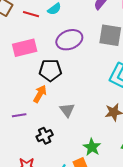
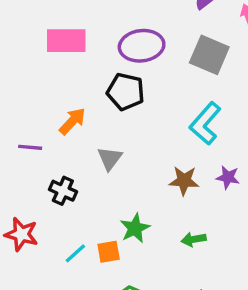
black pentagon: (50, 70) -> (126, 92), moved
black cross: (45, 136) -> (63, 191), turned 35

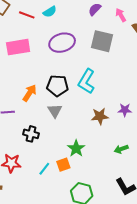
black pentagon: (126, 92) -> (57, 86), moved
cyan L-shape: (205, 123) -> (86, 81), moved
green arrow: (194, 239) -> (121, 149), moved

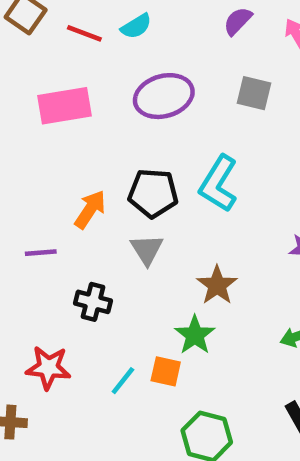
gray square: (102, 41) -> (254, 93), size x0.7
brown star: (100, 116) -> (217, 285), moved, turned -30
orange square: (63, 165) -> (166, 371), turned 32

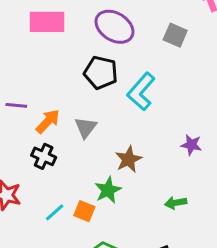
purple ellipse: (164, 96) -> (114, 27), turned 39
black pentagon: (153, 193) -> (101, 73), moved
orange arrow: (90, 209) -> (48, 121), moved
purple line: (41, 253) -> (16, 105), moved

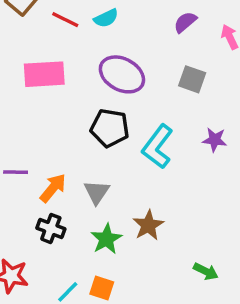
purple star: (191, 145) -> (215, 140), moved
green star: (108, 190) -> (106, 239), moved
green arrow: (176, 203) -> (206, 271), turned -140

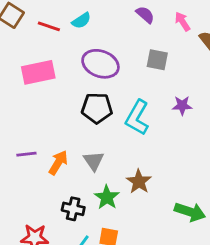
purple semicircle: (185, 22) -> (145, 15), turned 90
black cross: (51, 228) -> (73, 209), moved
green arrow: (206, 271) -> (190, 212), size x1.5

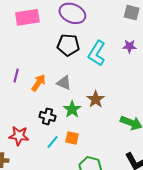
gray square: (157, 60) -> (132, 13), moved
purple line: (26, 154) -> (16, 75), turned -72
gray triangle: (94, 161) -> (64, 83), turned -35

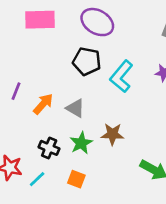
brown star: (96, 99) -> (112, 134), turned 30
cyan line: (53, 142) -> (37, 179), moved

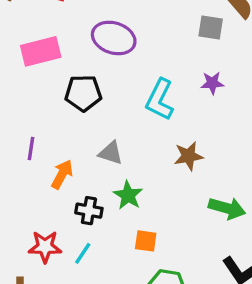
black pentagon: (87, 61) -> (83, 93), moved
orange arrow: (43, 104) -> (62, 174), moved
brown star: (112, 134) -> (189, 156), moved
orange square: (76, 179) -> (146, 241), moved

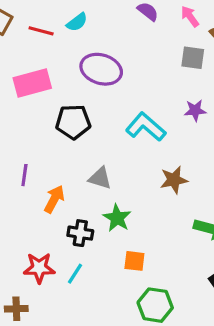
cyan L-shape: (160, 100) -> (146, 127), turned 105

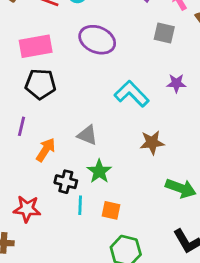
gray square: (193, 58) -> (164, 33), moved
black pentagon: (73, 122) -> (40, 84), moved
cyan line: (75, 274) -> (80, 205), moved, turned -36

